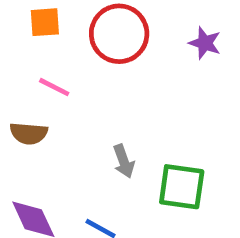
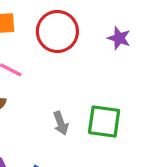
green square: (182, 187) -> (104, 122), moved

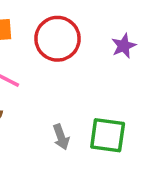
purple star: (119, 38) -> (124, 46), turned 30

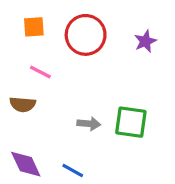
gray arrow: (61, 137) -> (89, 124), turned -65

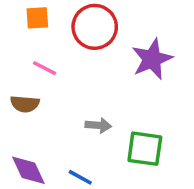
purple star: (145, 41) -> (152, 59), moved, size x1.6
green square: (131, 122) -> (145, 149), moved

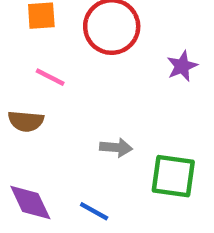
purple star: (152, 59) -> (182, 66), size x0.6

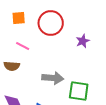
gray arrow: (116, 148) -> (53, 78), size x1.5

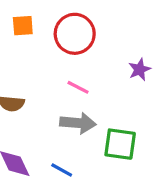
purple star: (83, 41) -> (140, 69), moved
pink line: (23, 46) -> (78, 87), moved

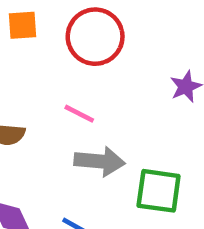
pink line: (78, 87) -> (79, 114), moved

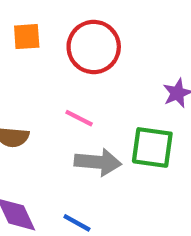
green square: (159, 191) -> (152, 147), moved

